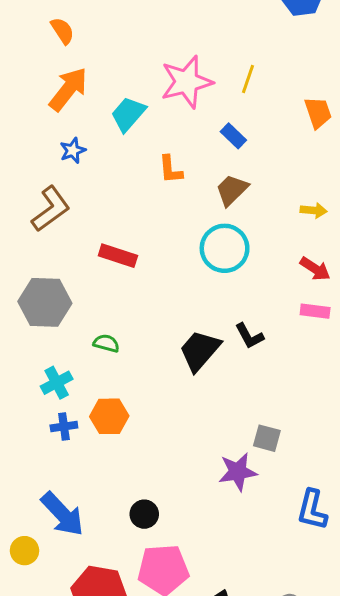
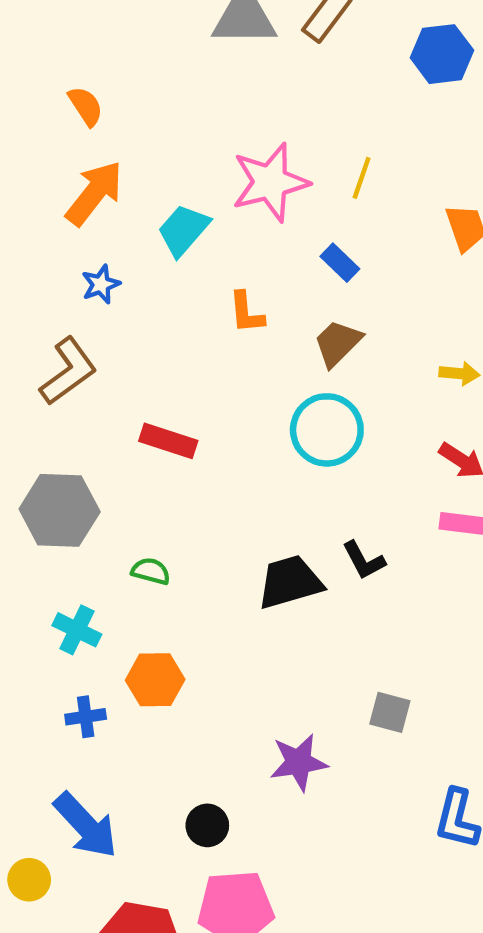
black trapezoid: (200, 351) -> (290, 582), turned 33
cyan cross: (57, 383) -> (77, 630), turned -36
blue cross: (64, 426) -> (86, 717), moved
purple star: (238, 472) -> (299, 762), moved

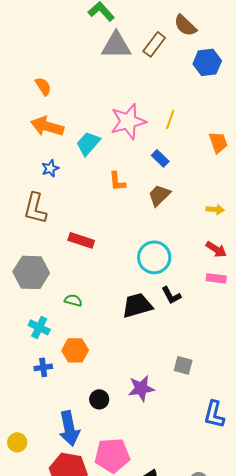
orange arrow: (94, 193) -> (47, 126), turned -112
brown L-shape: (68, 371) -> (35, 208), turned 140
cyan circle: (327, 430) -> (154, 257), moved
blue arrow: (86, 825) -> (69, 428), moved, turned 32
black circle: (207, 825) -> (99, 399), moved

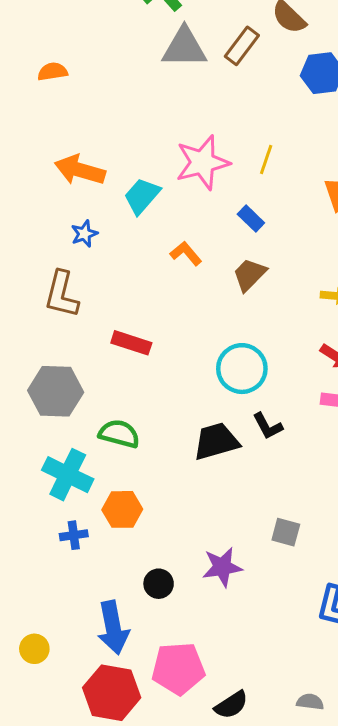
orange semicircle: (43, 86) -> (53, 72), moved, turned -66
orange L-shape: (117, 181) -> (186, 253), turned 145
green semicircle: (73, 300) -> (119, 434), size x1.5
cyan cross: (39, 327) -> (68, 475), size x1.5

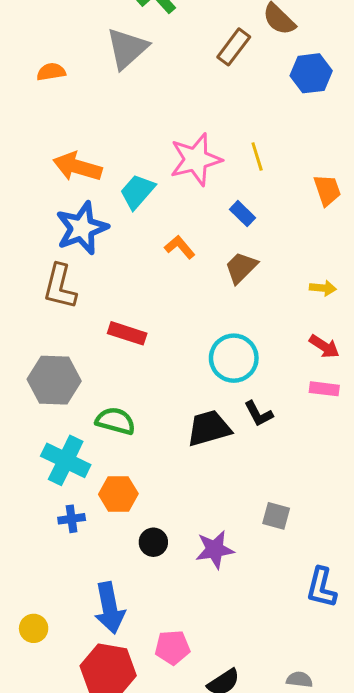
gray triangle: (184, 47) -> (127, 48), moved, turned -42
yellow line: (266, 159) -> (257, 157), turned -36
blue star: (84, 234) -> (82, 228), size x2.0
black circle: (159, 584) -> (153, 542), moved
pink pentagon: (178, 668) -> (172, 647), size x0.7

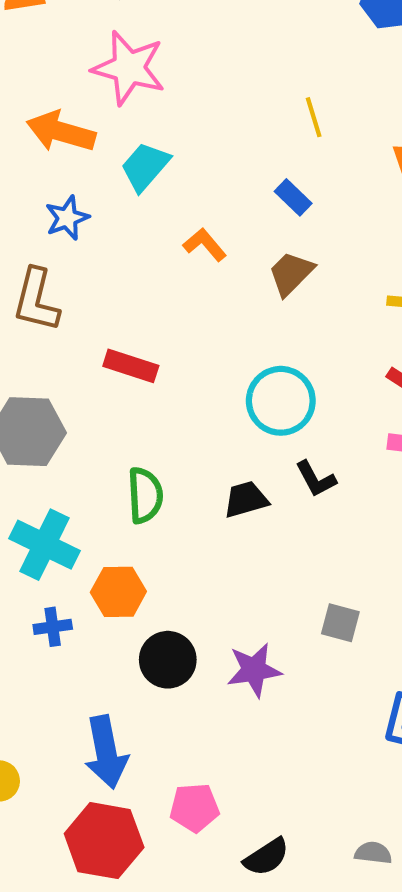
pink star: (196, 159) -> (129, 68), moved, turned 30
blue star: (82, 228) -> (67, 218), size x0.6
green semicircle: (115, 421) -> (145, 495), moved, turned 72
black trapezoid: (209, 428) -> (246, 499), size x0.7
black circle: (153, 542) -> (168, 660), size x1.4

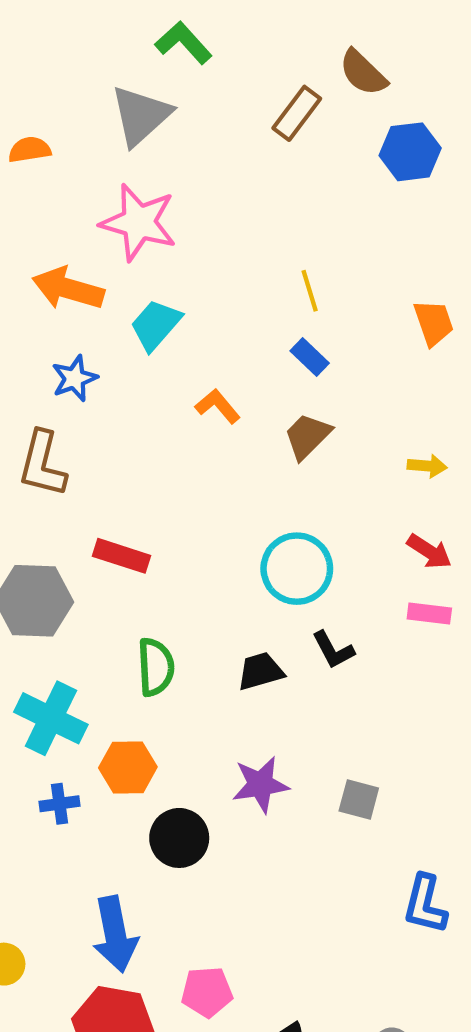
yellow line: (314, 117) -> (310, 291), moved
red rectangle: (131, 366) -> (121, 556), moved
purple star: (254, 670) -> (260, 785), moved

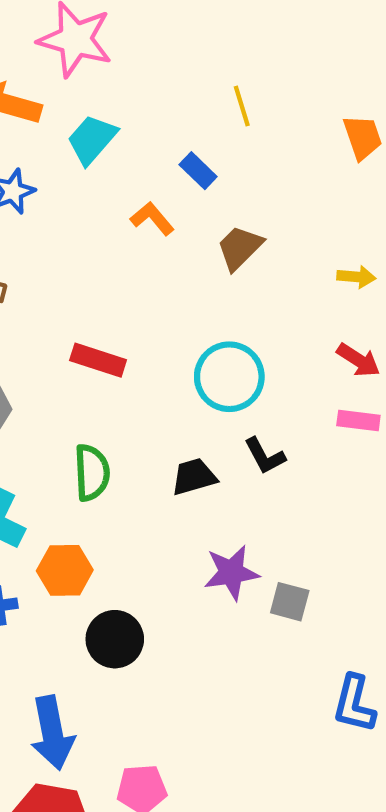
blue rectangle: (310, 357) -> (198, 171), moved
red rectangle: (121, 556) -> (98, 360), moved
purple star: (260, 785) -> (231, 573), moved

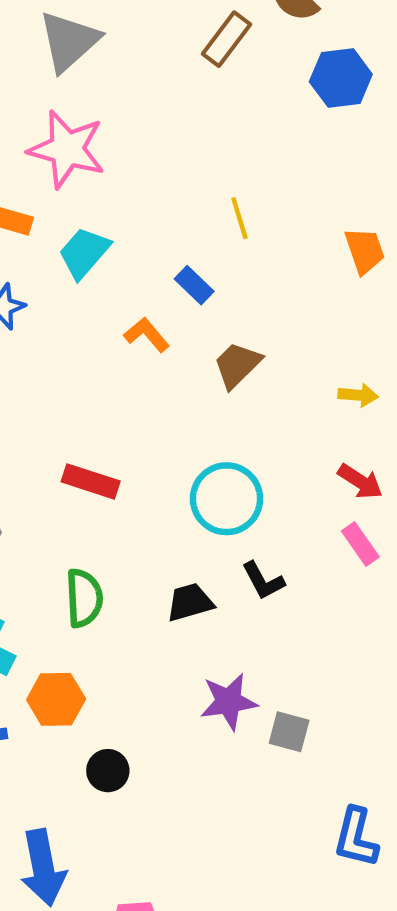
pink rectangle: (358, 420) -> (360, 544), turned 48
black circle: (115, 639) -> (108, 771), size x0.7

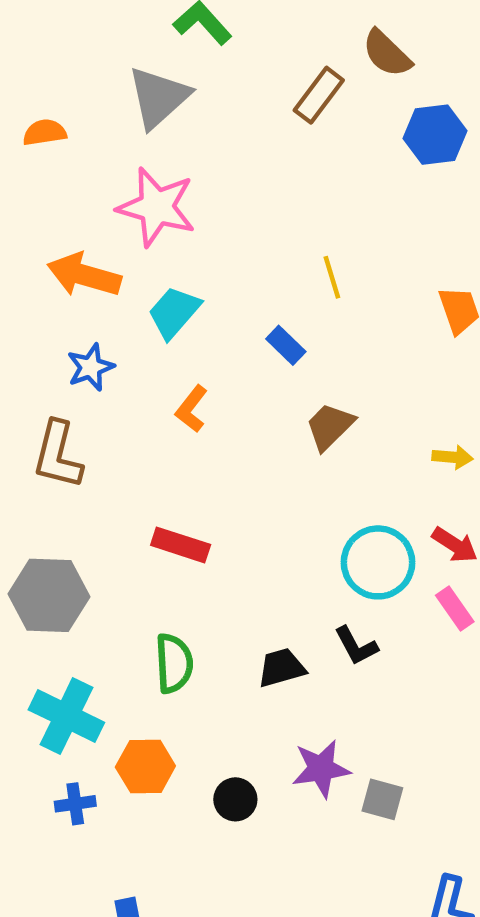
orange L-shape: (147, 335) -> (192, 409), moved, turned -102
cyan circle: (227, 499) -> (378, 562), moved
black circle: (108, 771) -> (235, 799), moved

